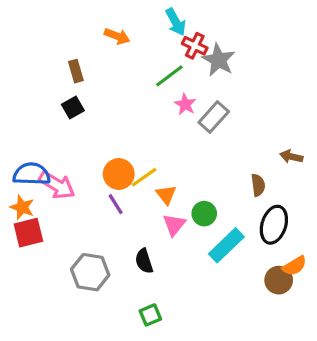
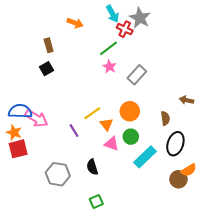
gray star: (218, 60) -> (140, 18), moved
pink star: (185, 104) -> (109, 67), moved
orange circle: (119, 174) -> (130, 111), moved
pink triangle: (174, 225) -> (112, 144), turned -49

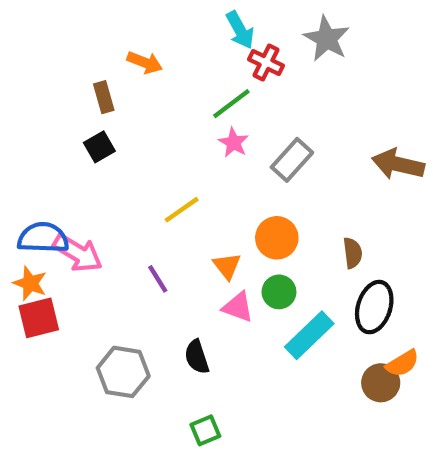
gray star: (140, 18) -> (327, 39), moved
orange arrow: (75, 23) -> (145, 63), moved
brown arrow: (187, 100) -> (398, 164), moved, size x1.6
yellow line: (92, 113) -> (182, 210), moved

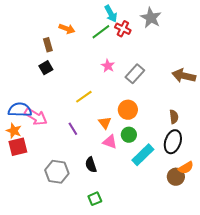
green line: (231, 104) -> (101, 32), moved
brown semicircle: (353, 253) -> (174, 117), moved

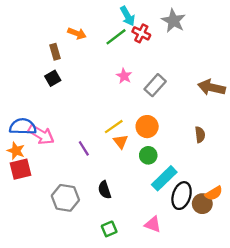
yellow line: (84, 97) -> (114, 127), moved
pink triangle: (110, 142) -> (153, 224), moved
black ellipse: (173, 142) -> (182, 196), moved

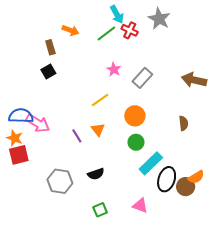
yellow line: (114, 127) -> (100, 100), moved
orange triangle: (121, 142) -> (98, 130), moved
black semicircle: (104, 190) -> (96, 174), turned -91

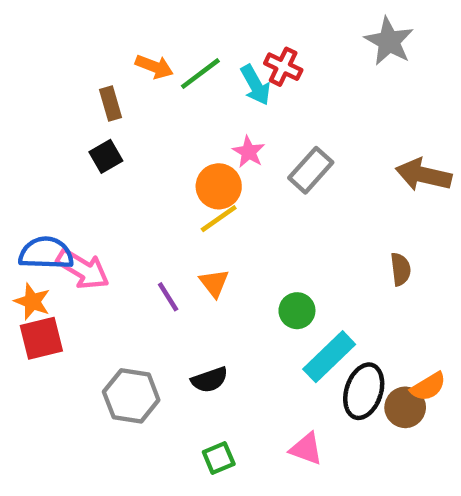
cyan arrow: (117, 14) -> (256, 85), moved
gray star: (159, 19) -> (389, 41), moved
green line: (106, 33) -> (200, 74), moved
orange circle: (135, 116) -> (219, 186), moved

